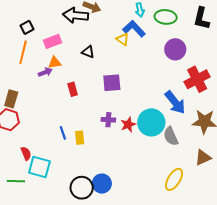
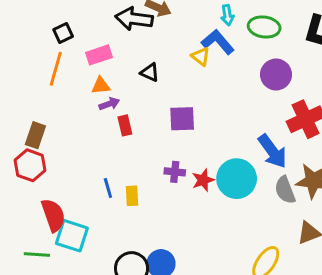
purple arrow: (45, 72) -> (109, 104), moved
gray semicircle: (171, 136) -> (285, 190), moved
red semicircle: (26, 153) -> (53, 215), size x1.6

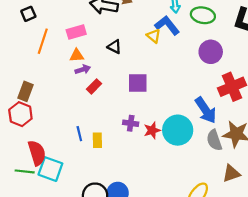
black square: (63, 33) -> (28, 14), moved
red rectangle: (125, 125) -> (94, 86), turned 56
green line: (37, 254) -> (25, 171), moved

